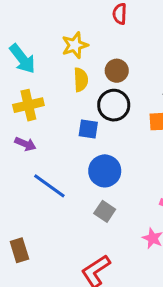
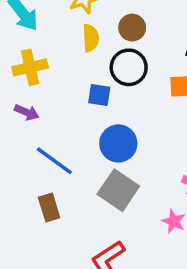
gray square: (105, 211) -> (118, 190), size x1.6
brown rectangle: (19, 250) -> (49, 207), moved

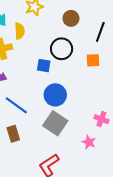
brown circle: (132, 28) -> (71, 18), moved
yellow semicircle: (91, 38) -> (20, 31), moved

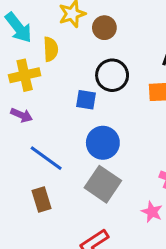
brown circle: (71, 18) -> (104, 28), moved

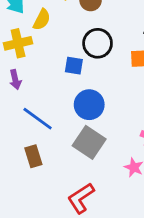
yellow semicircle: (51, 49) -> (42, 20), turned 30
purple arrow: (22, 115) -> (15, 80), turned 54

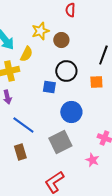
blue circle: (89, 105) -> (71, 112), moved
gray square: (89, 142) -> (60, 142), turned 30

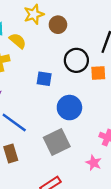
yellow semicircle: (26, 54) -> (18, 41), turned -77
black circle: (66, 71) -> (76, 60), moved

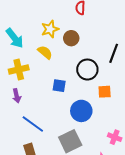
yellow semicircle: (18, 41) -> (45, 52), moved
orange square: (98, 73) -> (105, 92), moved

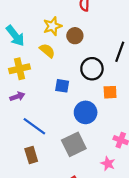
purple arrow: (17, 96) -> (17, 96), turned -96

